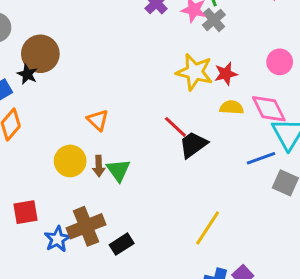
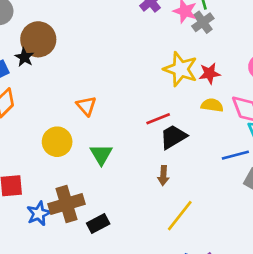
red line: (175, 127) -> (158, 119), turned -70
brown arrow: (99, 166) -> (163, 175), moved

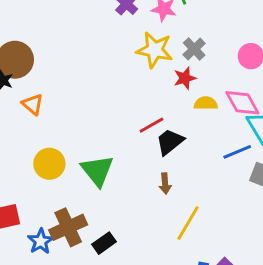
gray cross: (203, 22) -> (194, 49), moved
yellow star: (181, 69) -> (155, 50), moved
red star: (210, 73) -> (185, 78), moved
orange triangle: (86, 106) -> (33, 104), moved
green triangle: (101, 154) -> (97, 171), size x1.4

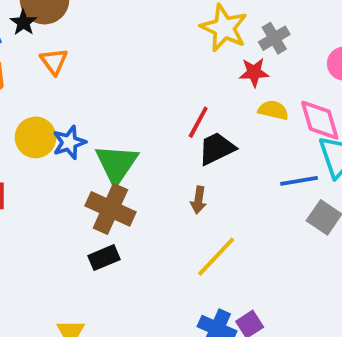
red line: (151, 125) -> (198, 122), turned -45
yellow circle: (49, 164) -> (36, 137), moved
brown cross: (68, 227) -> (110, 209), moved, turned 36
blue star: (41, 241) -> (69, 142), moved

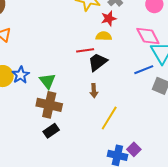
yellow semicircle: (273, 110) -> (104, 36), moved
red line: (198, 122) -> (85, 50), turned 66
green triangle: (117, 164) -> (47, 81), size x0.7

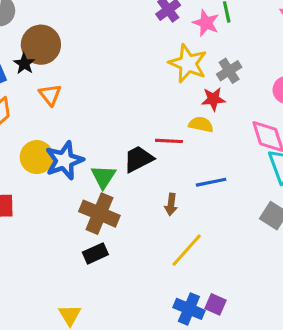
black trapezoid: (98, 62) -> (138, 159), moved
blue line: (144, 70) -> (211, 182), moved
blue star: (21, 75) -> (64, 160), size x1.4
purple square: (134, 149) -> (216, 304), turned -32

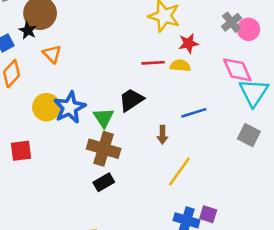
gray cross: (229, 71) -> (231, 22), moved
red line: (169, 141) -> (153, 63), moved

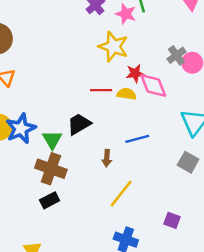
pink diamond: (237, 70) -> (153, 86), moved
purple square: (208, 214) -> (172, 220), moved

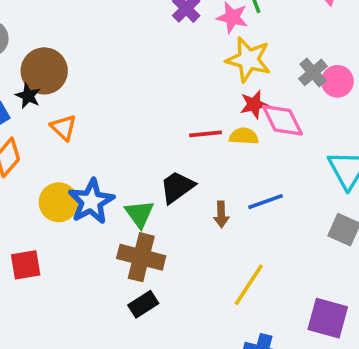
yellow star: (113, 47) -> (248, 60), moved
brown arrow: (107, 158) -> (221, 214), moved
purple square: (172, 220) -> (328, 318), size x1.6

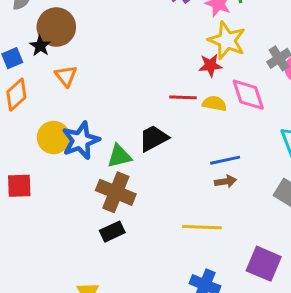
red star: (254, 105) -> (210, 65), moved
green triangle: (139, 214) -> (119, 156), turned 44
brown arrow: (221, 214) -> (226, 181), moved, turned -105
yellow line: (249, 285) -> (202, 227), turned 51

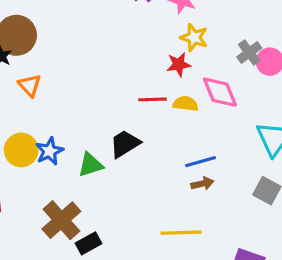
yellow star: (227, 40) -> (194, 38), size x0.7
blue star: (81, 140) -> (49, 151), size x0.7
brown cross: (116, 192) -> (61, 220), moved, turned 30

